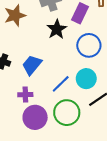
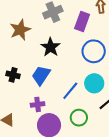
black star: (57, 29) -> (51, 47), moved
green circle: (67, 113) -> (79, 118), size x0.7

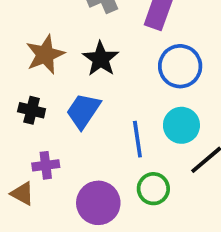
brown star: (20, 30) -> (45, 55), moved
blue line: (70, 91) -> (137, 139), turned -48
purple cross: (38, 104) -> (46, 165), moved

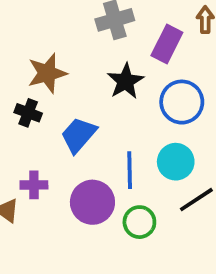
black star: (101, 59) -> (125, 81), moved
black cross: (32, 110) -> (28, 113), moved
purple circle: (98, 203) -> (92, 202), moved

